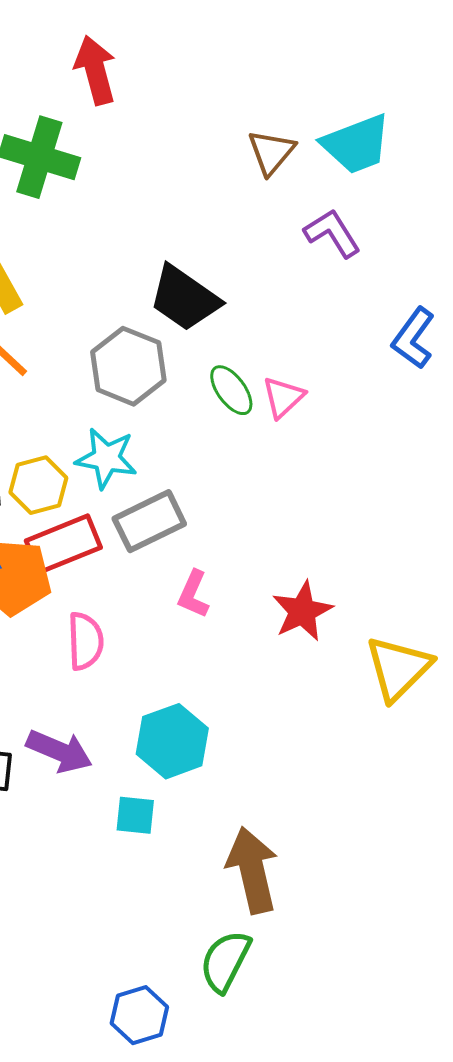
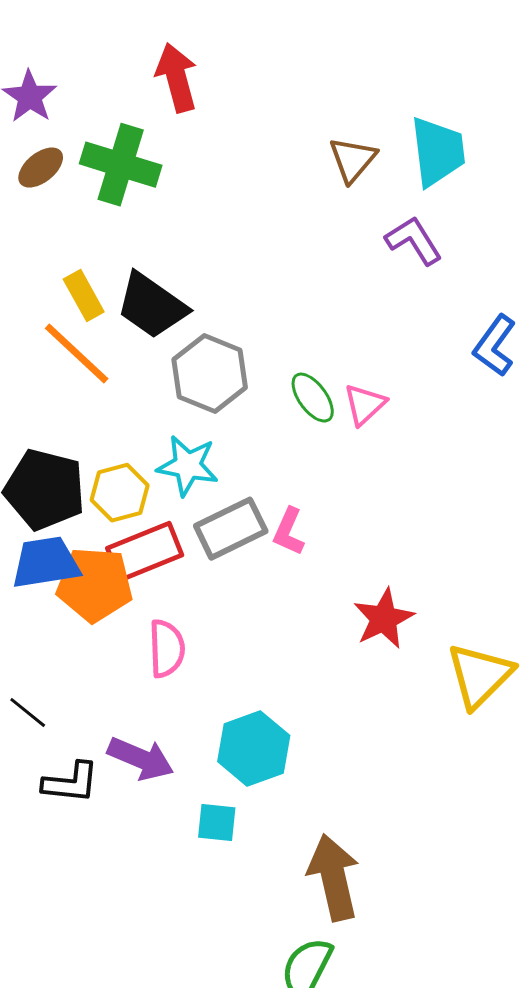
cyan trapezoid: (356, 144) -> (438, 152), turned -76
black trapezoid: (184, 298) -> (152, 306), moved
pink L-shape: (193, 594) -> (289, 532), moved

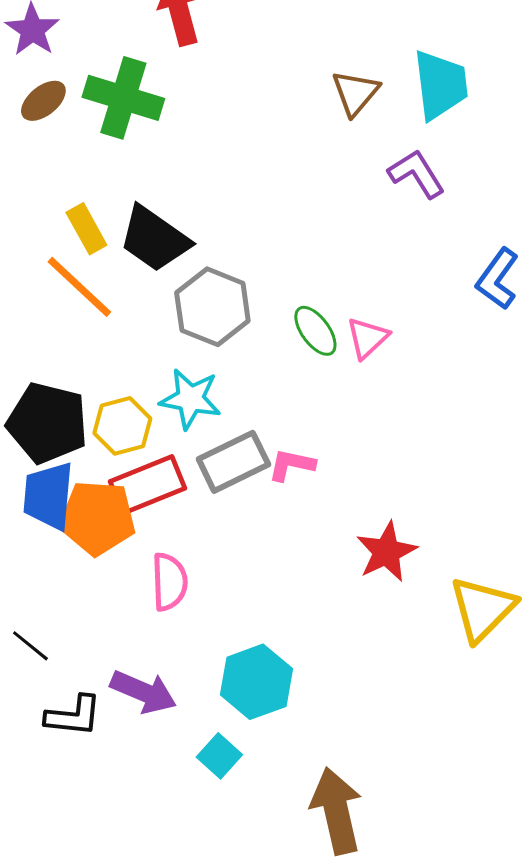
pink L-shape: (289, 532) -> (291, 465), turned 78
blue trapezoid: (46, 563) -> (48, 496), turned -76
cyan square: (217, 823) -> (219, 756), turned 36

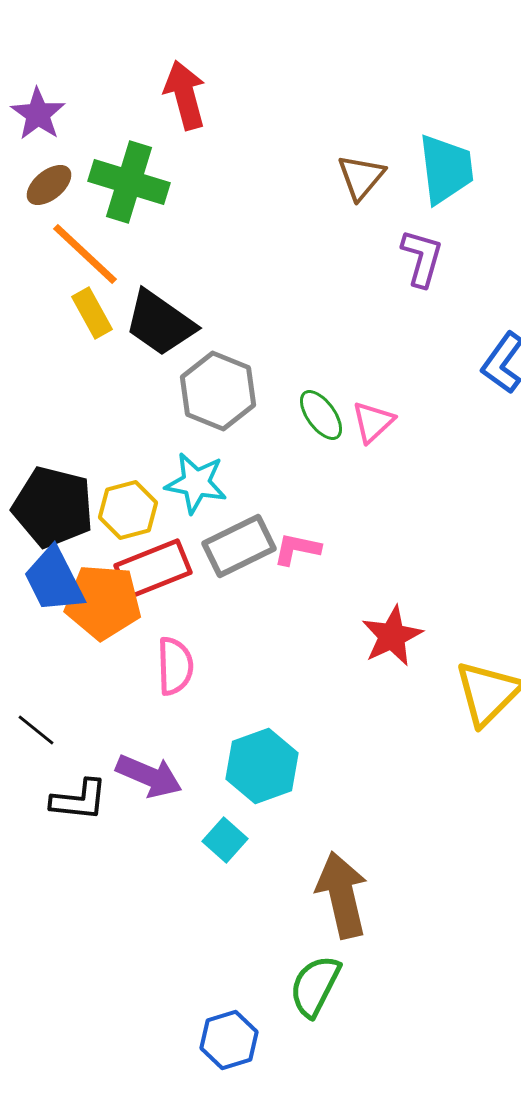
purple L-shape: (416, 174) -> (422, 258), turned 48
orange line: (79, 287) -> (85, 254), moved
blue trapezoid: (48, 496) -> (54, 580), turned -32

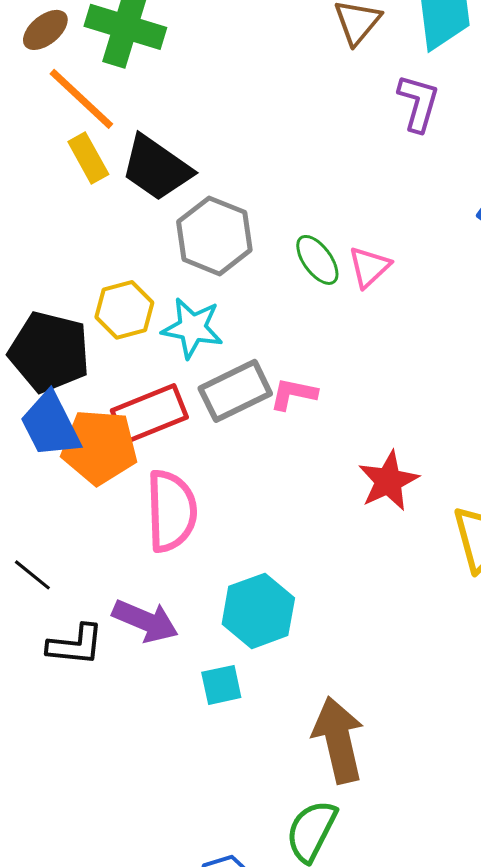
yellow hexagon: (128, 510) -> (124, 310), moved
pink semicircle: (175, 666) -> (171, 511), size x1.4
cyan square: (225, 840) -> (221, 685), turned 36

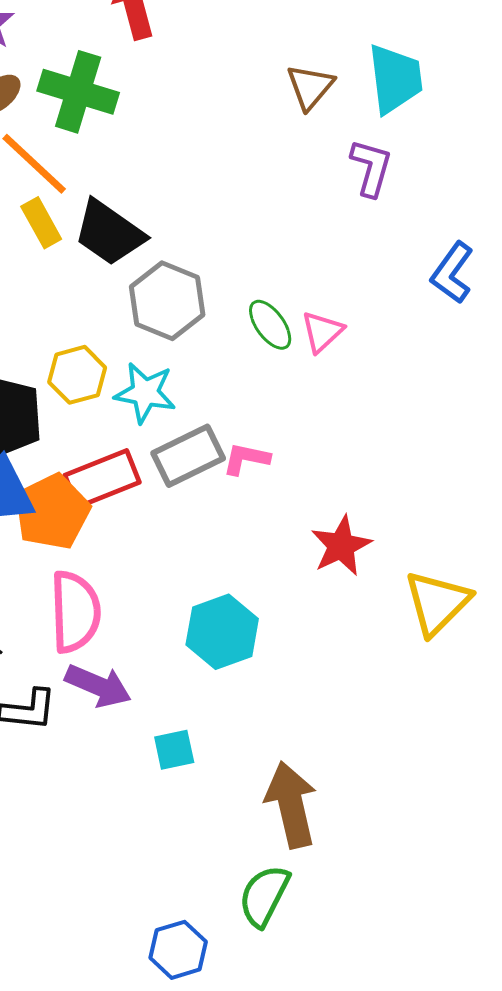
orange pentagon: (99, 447) -> (52, 512), turned -30
pink semicircle: (171, 511) -> (75, 612), moved
cyan hexagon: (258, 611) -> (222, 632), moved

